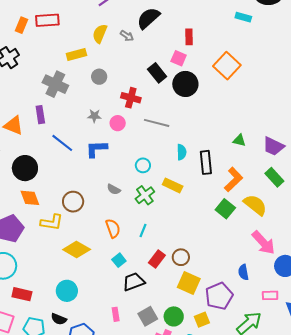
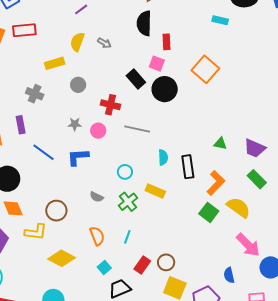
black semicircle: (148, 18) -> (144, 23), moved, turned -45
gray cross: (55, 84) -> (35, 94), size x0.7

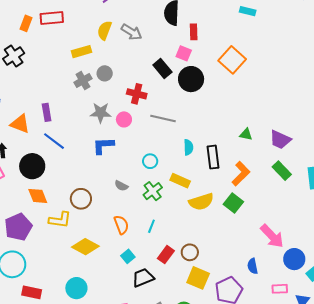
gray arrow: (104, 43) -> (132, 32), size x1.5
gray cross: (35, 94) -> (83, 81), moved, turned 36
gray star: (75, 124) -> (101, 113), size x1.5
blue line: (43, 152) -> (54, 141), moved
yellow semicircle: (239, 207) -> (201, 202), moved, turned 125

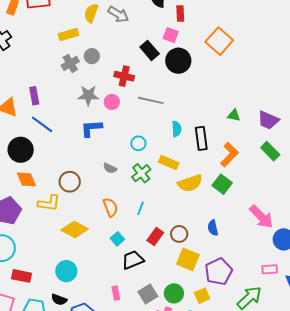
blue semicircle: (253, 266) -> (213, 228), moved

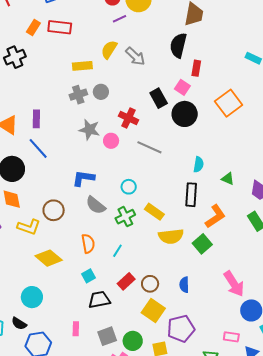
blue L-shape: (91, 128) -> (83, 178), moved
cyan semicircle: (177, 129) -> (199, 164), moved
gray semicircle: (110, 168) -> (96, 205), size x1.5

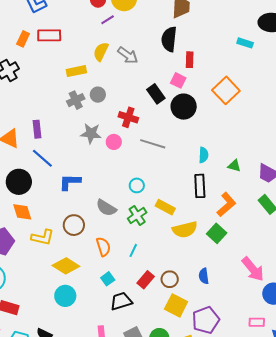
blue L-shape: (83, 178) -> (70, 182), moved
brown circle: (54, 210) -> (74, 225), moved
cyan circle: (32, 297) -> (65, 296), moved

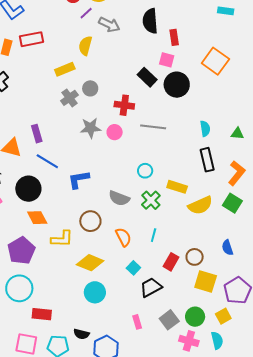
gray arrow: (128, 55) -> (109, 25), moved

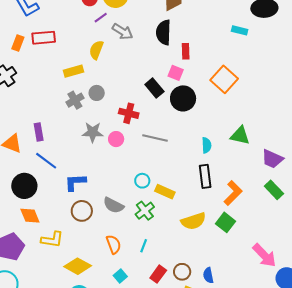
green triangle: (237, 134) -> (240, 136), moved, size x1.5
yellow rectangle: (177, 187) -> (165, 192), moved
brown circle: (90, 221) -> (82, 211), moved
blue semicircle: (227, 248) -> (208, 275), moved

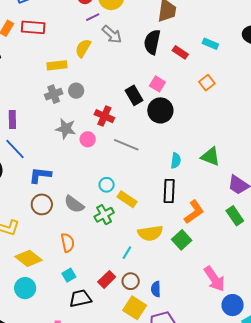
cyan rectangle: (240, 30) -> (210, 44), moved
red rectangle: (186, 51) -> (180, 52), moved, turned -63
orange square: (224, 79) -> (207, 83), moved, size x0.6
cyan line: (144, 246) -> (127, 253), moved

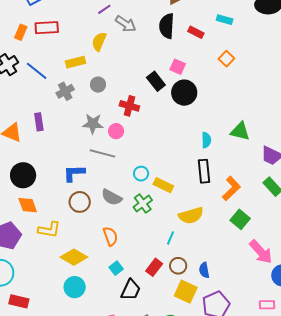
gray cross: (54, 94) -> (65, 91), moved
gray line: (126, 145) -> (103, 153), moved
blue line: (15, 149) -> (37, 71), moved
green square: (182, 240) -> (240, 219), moved
black trapezoid: (80, 298) -> (131, 290), turned 135

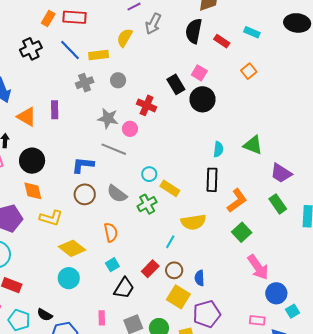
gray arrow: (126, 24) -> (153, 24), turned 75
blue line: (37, 71) -> (70, 50), moved

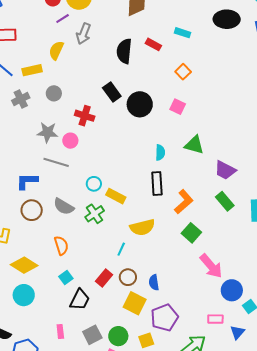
black semicircle: (194, 31) -> (124, 51), moved
pink square: (199, 73) -> (178, 107), moved

